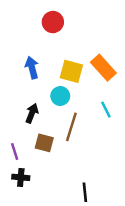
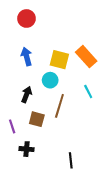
red circle: (53, 22) -> (26, 18), moved
black cross: (21, 177) -> (26, 149), moved

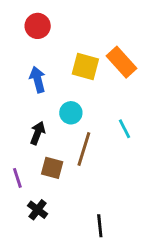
orange rectangle: (86, 57) -> (122, 62), moved
yellow square: (59, 60) -> (85, 66), moved
black cross: (26, 149) -> (38, 210), turned 32

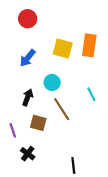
orange rectangle: (122, 62) -> (89, 45), turned 50
blue arrow: (38, 79) -> (28, 58), turned -126
brown line: (84, 149) -> (62, 109), turned -50

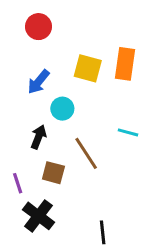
cyan circle: (52, 82) -> (62, 109), moved
cyan line: (91, 94) -> (128, 132), turned -48
black cross: (28, 154) -> (39, 216), size x1.5

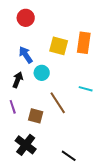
blue arrow: (39, 82) -> (26, 55), turned 108
black arrow: (39, 137) -> (18, 80), moved
purple line: (18, 183) -> (13, 107), moved
black line: (103, 232) -> (69, 156), turned -49

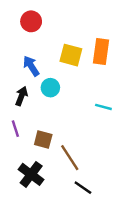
brown line: (58, 103) -> (70, 158), moved

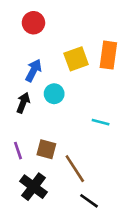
yellow square: (71, 55) -> (76, 59), turned -35
blue arrow: (31, 66) -> (33, 70), turned 60
cyan line: (103, 107) -> (101, 122), moved
purple line: (15, 129) -> (18, 151), moved

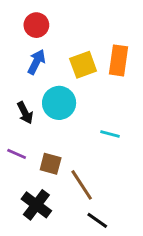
blue arrow: (33, 70) -> (36, 62), moved
cyan circle: (54, 94) -> (59, 103), size x1.5
black arrow: (23, 103) -> (25, 113), turned 132
purple line: (18, 151) -> (17, 154), moved, turned -48

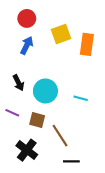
yellow square: (83, 65) -> (61, 34), moved
cyan circle: (59, 103) -> (45, 91), moved
black line: (97, 220) -> (71, 161), turned -35

